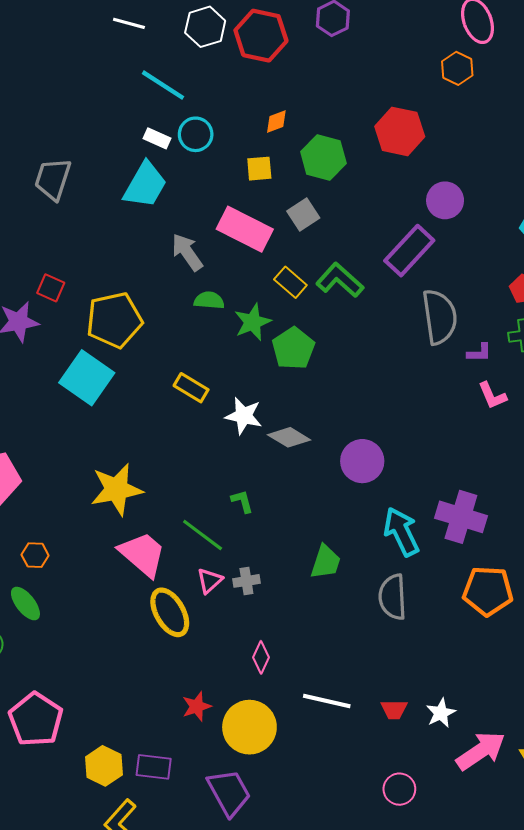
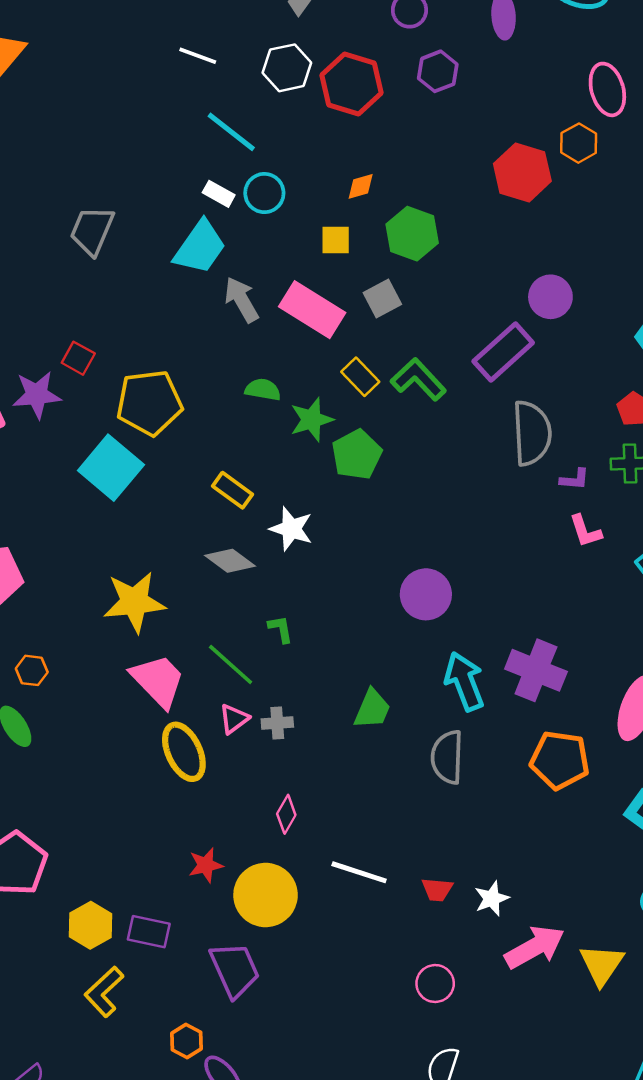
red hexagon: (400, 131) -> (522, 172), moved
gray arrow: (187, 252) -> (242, 300), moved
gray diamond: (289, 437) -> (230, 561), moved

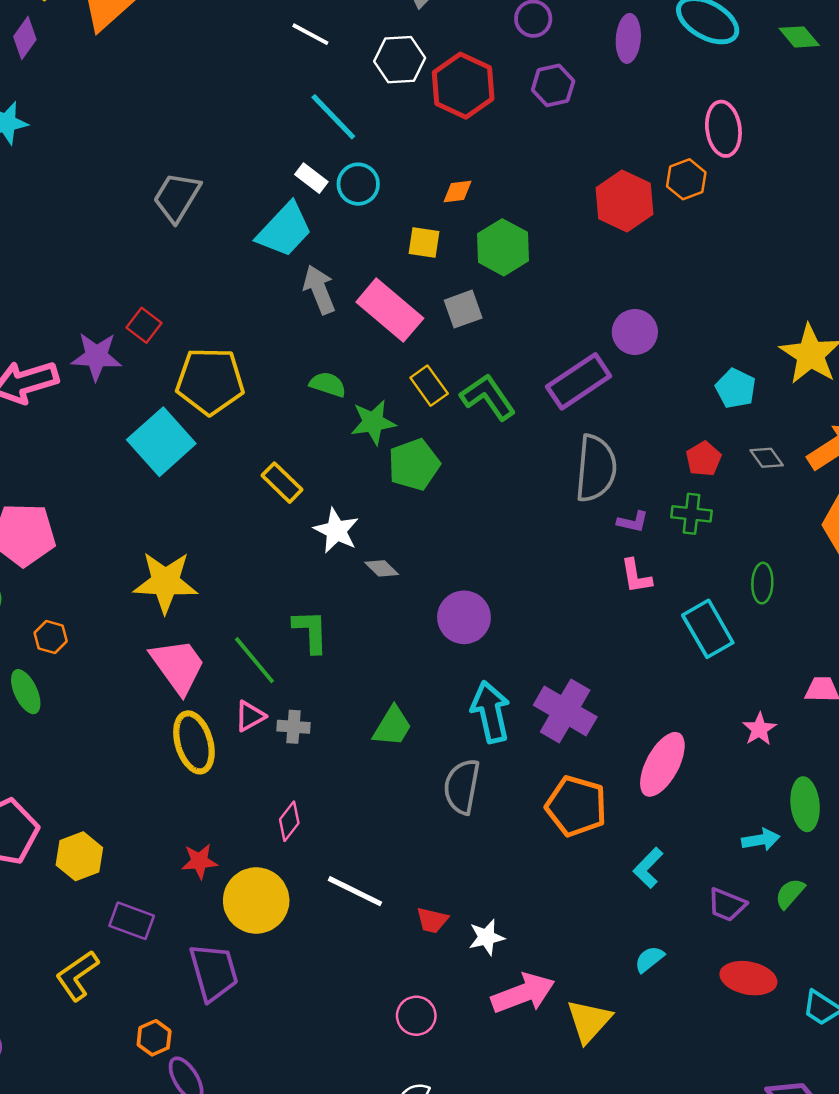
gray diamond: (230, 561) -> (382, 568), moved, size x0.7
green L-shape: (281, 629) -> (311, 631), size x1.5
yellow hexagon: (91, 925) -> (79, 856), moved

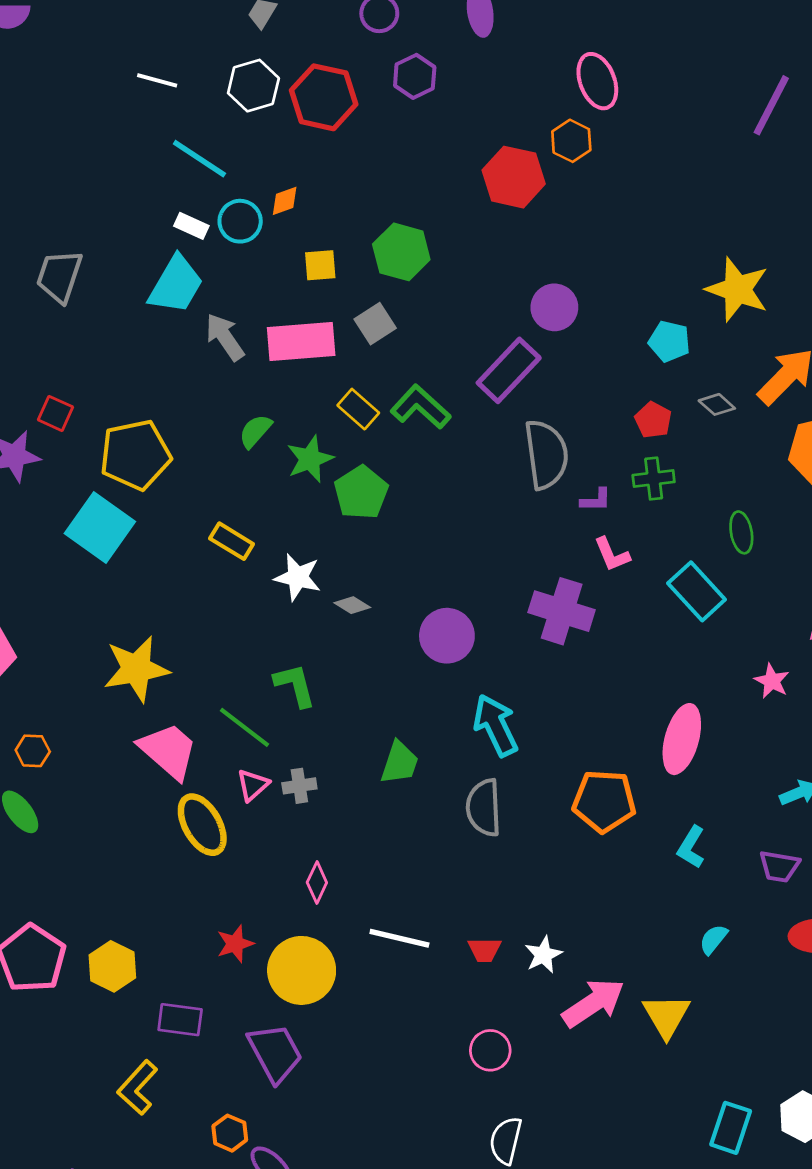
orange diamond: (457, 191) -> (285, 201), moved
pink rectangle: (390, 310) -> (301, 342), turned -32
green semicircle: (328, 384) -> (255, 431), turned -54
purple cross: (565, 711) -> (562, 611), moved

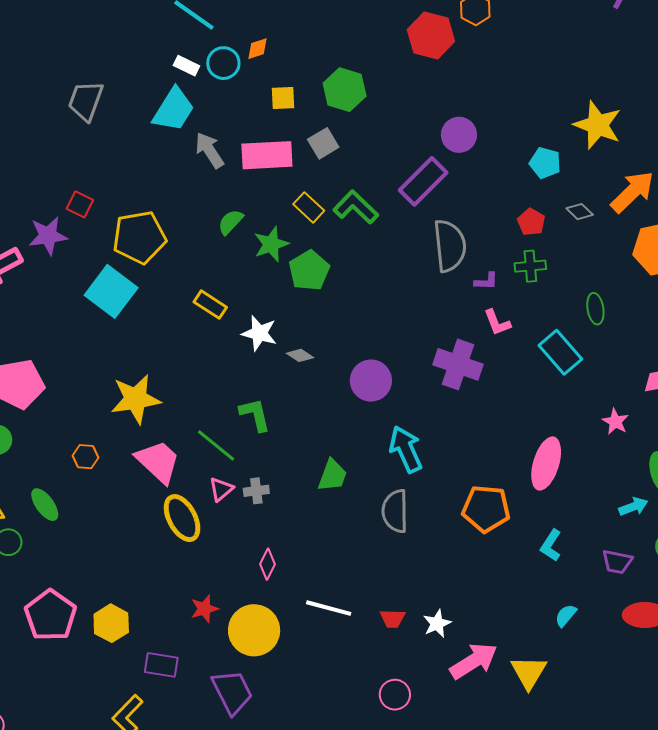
orange hexagon: (33, 751) -> (86, 457), moved

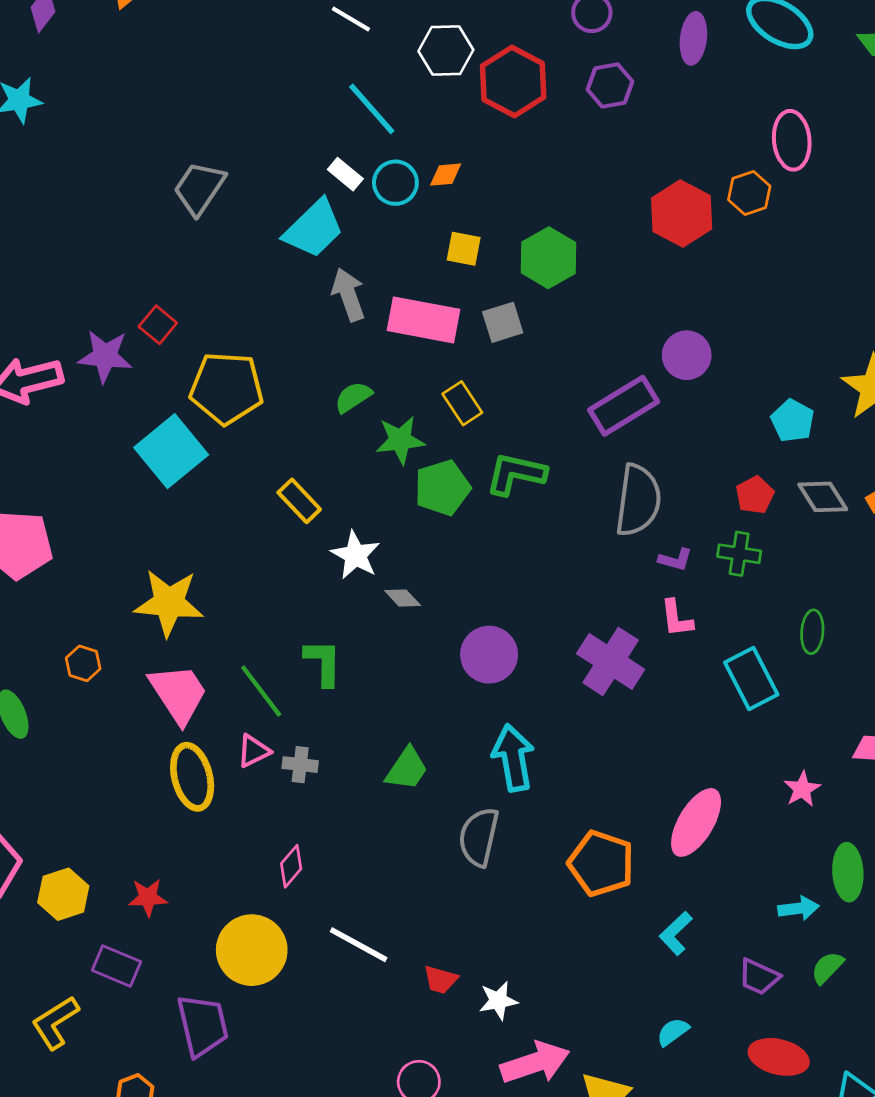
green L-shape: (356, 207) -> (516, 474), moved, turned -45
gray diamond: (580, 212) -> (823, 497), size x1.4
red star: (204, 609) -> (148, 897), moved

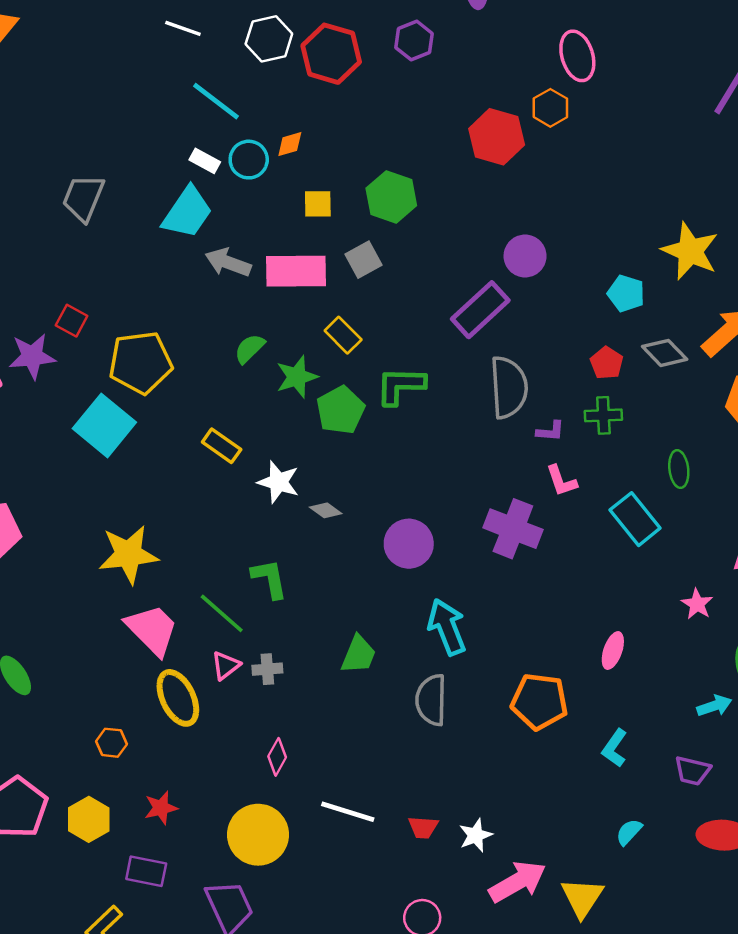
gray arrow: (348, 295) -> (228, 262), turned -39
orange hexagon: (83, 663) -> (111, 743), moved
pink ellipse: (696, 822) -> (613, 651), size x0.6

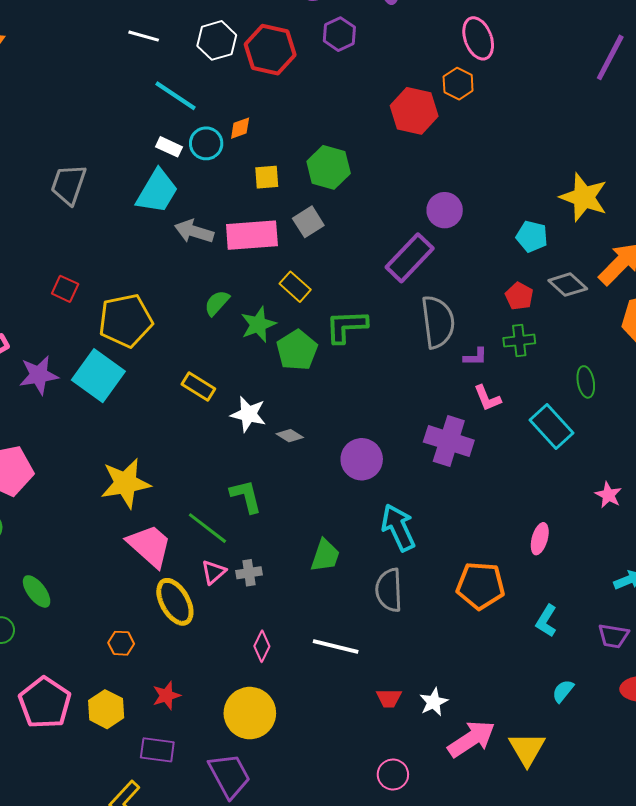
purple star: (32, 356) -> (39, 375), moved
white line: (348, 812) -> (336, 646), moved

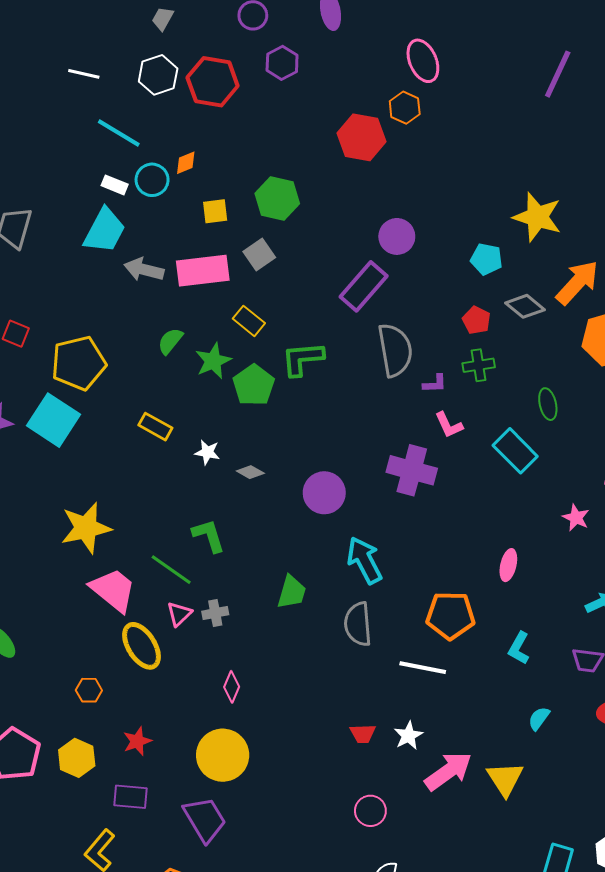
white star: (248, 414) -> (207, 452), size x0.7
white line: (336, 646) -> (423, 668), moved

